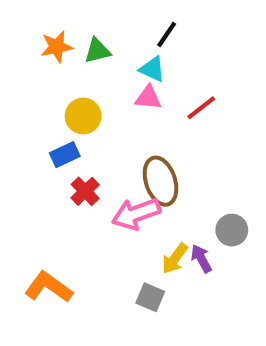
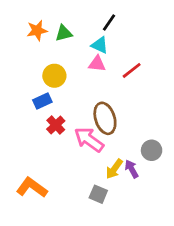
pink arrow: (136, 214) -> (89, 140), turned 56

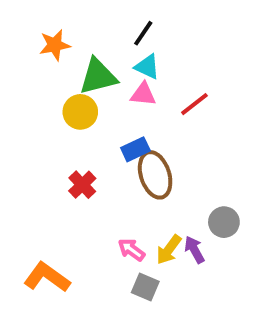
black line: (109, 22) -> (143, 33), moved
green triangle: (64, 33) -> (98, 76), moved, size x1.5
blue rectangle: (42, 101) -> (135, 149), moved
pink arrow: (89, 140) -> (131, 250), moved, size x0.6

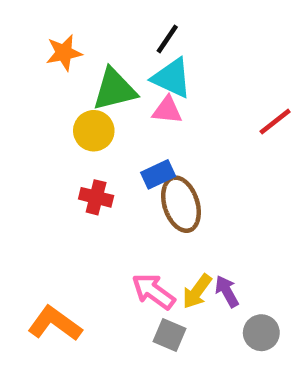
cyan triangle: (147, 67) -> (172, 78), size x1.4
red line: (194, 104) -> (275, 122), moved
red cross: (82, 185) -> (96, 197), moved, turned -32
gray circle: (224, 222) -> (261, 333), moved
pink arrow: (131, 250) -> (153, 291), size x1.4

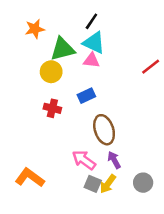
brown ellipse: (181, 204) -> (104, 130), moved
yellow arrow: (197, 291) -> (108, 184), moved
purple arrow: (227, 291) -> (114, 160), moved

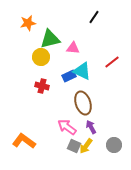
black line: (91, 21) -> (94, 17), moved
cyan triangle: (94, 43) -> (82, 71), moved
red line: (151, 67) -> (112, 62), moved

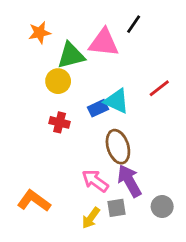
pink triangle: (73, 48) -> (104, 43), moved, size x1.6
purple arrow: (91, 127) -> (129, 181), size x1.6
gray square: (74, 146) -> (117, 208), moved, turned -32
yellow arrow: (86, 146) -> (91, 218), moved

